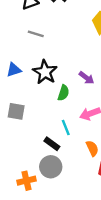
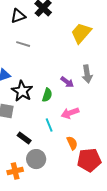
black star: (45, 72) -> (22, 91), moved
black rectangle: (52, 144) -> (24, 138), moved

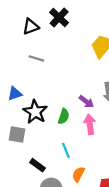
pink arrow: (70, 113) -> (90, 124), moved, turned 102
orange semicircle: (72, 143) -> (78, 174), moved, turned -128

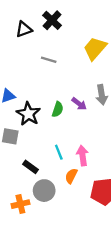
gray line: (36, 58) -> (49, 60), moved
green semicircle: (64, 116) -> (58, 109), moved
pink arrow: (90, 124) -> (82, 156), moved

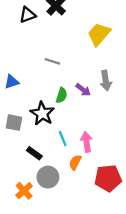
gray line: (49, 60) -> (52, 61), moved
black star: (28, 114) -> (42, 114), moved
orange cross: (20, 204) -> (24, 191), turned -30

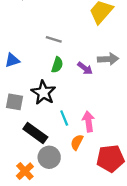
gray arrow: (106, 81) -> (108, 59), turned -84
green semicircle: (62, 95) -> (57, 65), moved
black rectangle: (34, 153) -> (35, 133), size x1.5

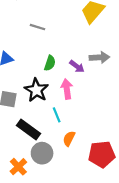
gray line: (54, 39) -> (38, 27), moved
pink arrow: (88, 121) -> (67, 89), moved

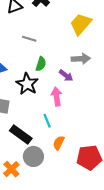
gray arrow: (99, 57) -> (81, 59), moved
green semicircle: (50, 63) -> (41, 64), moved
black star: (36, 90) -> (27, 84), moved

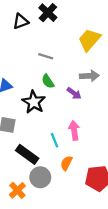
gray line: (29, 39) -> (46, 56), moved
green semicircle: (41, 64) -> (48, 81), turned 128
pink arrow: (57, 97) -> (74, 130), moved

